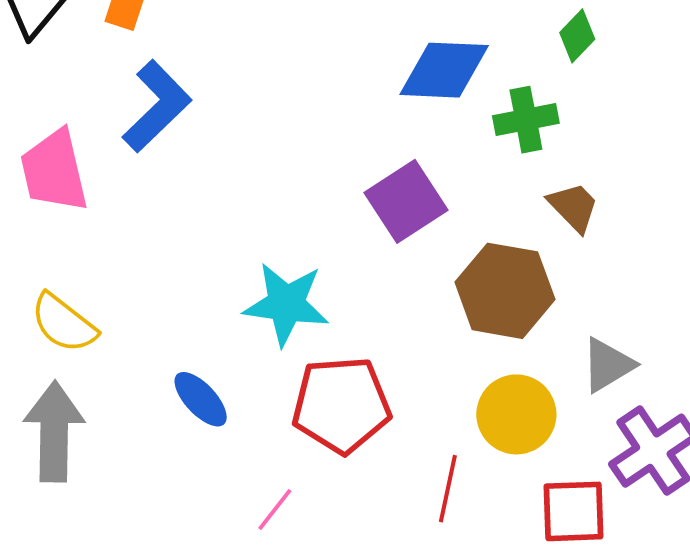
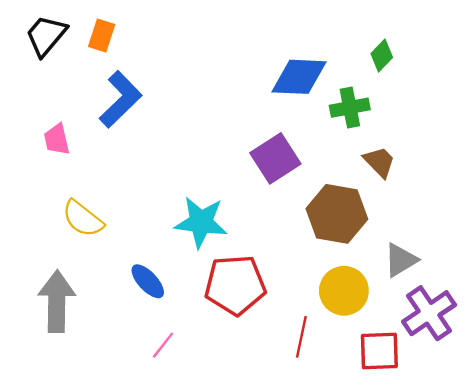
pink trapezoid: (54, 171) -> (57, 139), size x0.6
yellow semicircle: (64, 323) -> (83, 219), moved
pink line: (275, 510) -> (163, 345), moved

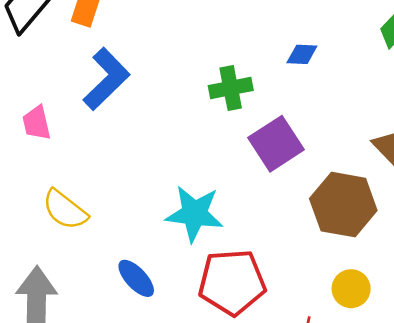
blue diamond: (299, 77) -> (302, 54), size x0.5
green cross: (350, 108) -> (231, 88), moved
yellow circle: (344, 291) -> (351, 289), size x0.7

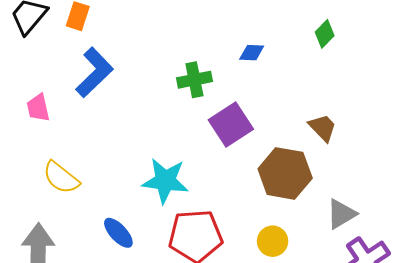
yellow circle: (351, 289) -> (273, 241), moved

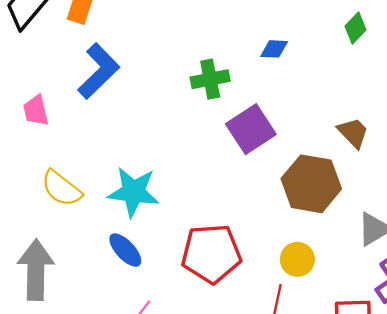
cyan star: (165, 181) -> (133, 192), moved

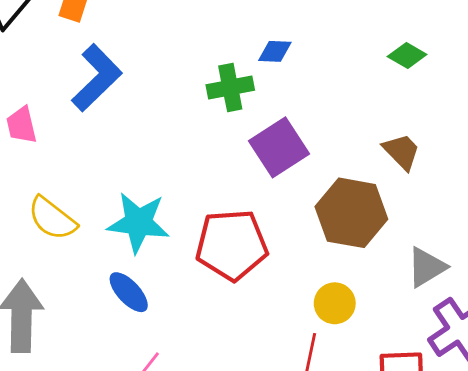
green diamond: (355, 28) -> (407, 56), moved, turned 76
blue diamond: (274, 49) -> (275, 51), moved
red pentagon: (211, 254) -> (232, 245), moved

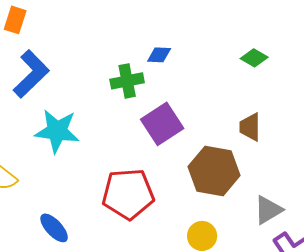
brown trapezoid: (402, 152) -> (250, 127), turned -136
cyan star: (138, 223) -> (57, 131), moved

